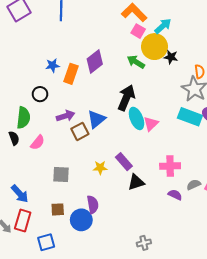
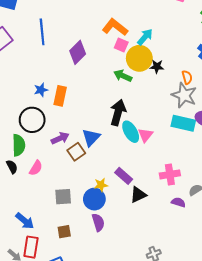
purple diamond: (95, 62) -> (78, 52), moved
black circle: (40, 94) -> (32, 120), size x1.6
blue circle: (81, 220) -> (94, 199), moved

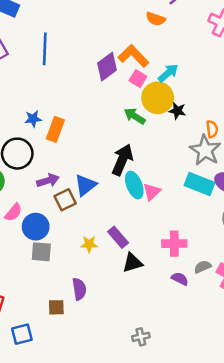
purple diamond: (78, 52) -> (107, 67), moved
blue circle: (94, 199) -> (36, 227), moved
brown square: (64, 232) -> (56, 307), moved

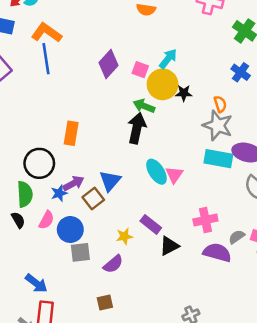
orange L-shape: (133, 56) -> (46, 33), moved
blue star: (33, 119) -> (59, 193), moved
black arrow: (122, 160) -> (137, 128), moved
purple semicircle: (180, 279) -> (217, 252), size x1.6
purple semicircle: (79, 289) -> (113, 264), moved, turned 70

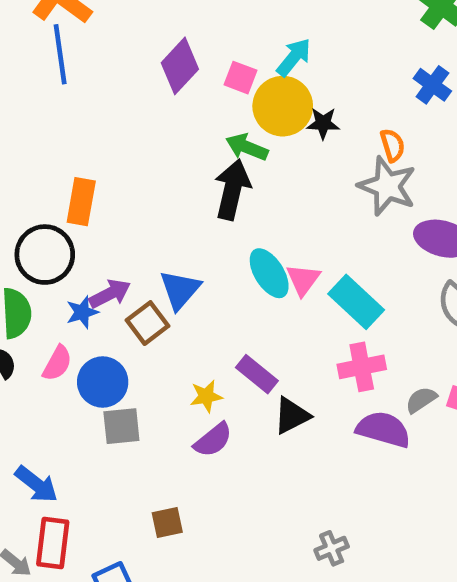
orange rectangle: (71, 133) -> (81, 202), moved
cyan rectangle: (218, 159) -> (356, 302), moved, turned 32
purple semicircle: (113, 264) -> (213, 440), moved

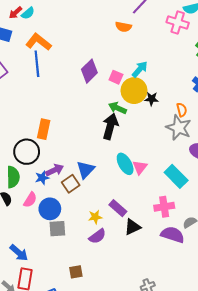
cyan rectangle: (356, 302) -> (176, 176), moved

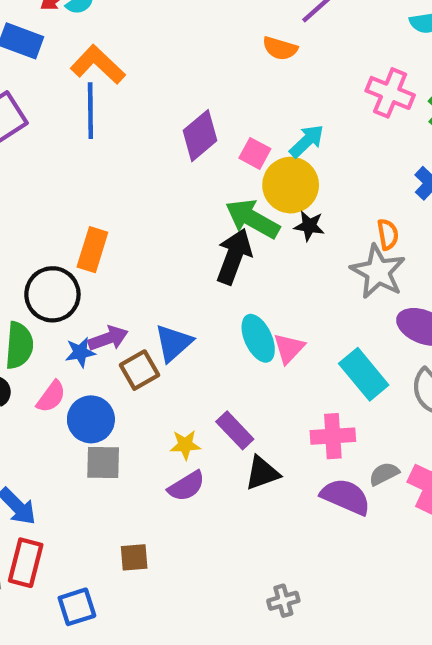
pink cross: (178, 22) -> (390, 93), moved
black star: (151, 99) -> (309, 226), moved
green arrow: (117, 108) -> (252, 219), size x1.4

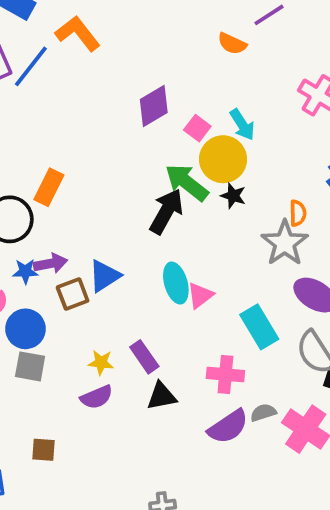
blue line: (90, 111) -> (31, 66), moved, turned 30
cyan arrow: (307, 141) -> (242, 125), turned 92
purple semicircle: (346, 497) -> (228, 427), turned 114

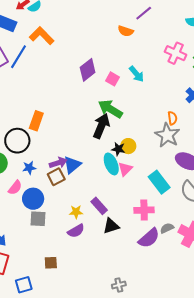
yellow circle: (223, 159) -> (128, 146), moved, size x0.6
black star: (233, 196) -> (118, 149), moved
purple arrow: (50, 263) -> (58, 163), moved

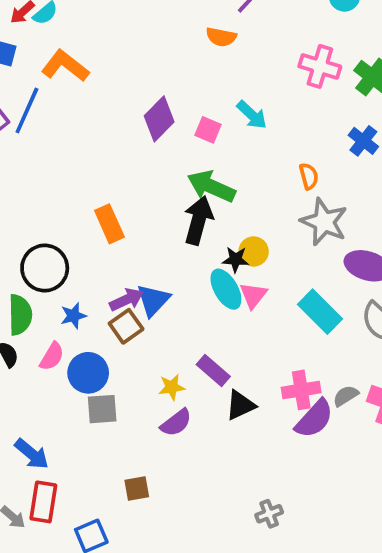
orange semicircle: (172, 118) -> (309, 176), moved
orange rectangle: (36, 121) -> (109, 224), moved, turned -36
pink cross: (144, 210) -> (301, 390), moved

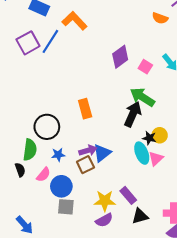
yellow star: (172, 387) -> (105, 201), size x1.5

